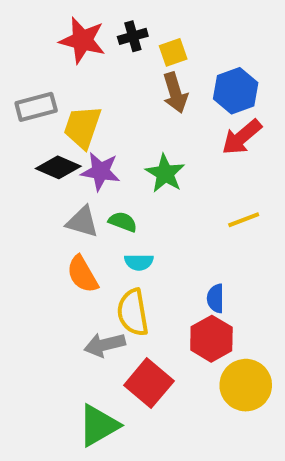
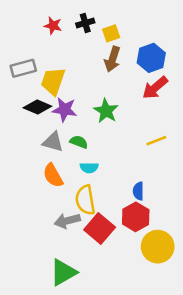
red star: (82, 40) -> (53, 26), size x0.6
brown arrow: (175, 93) -> (112, 59), turned 35
red square: (149, 383) -> (100, 229), moved

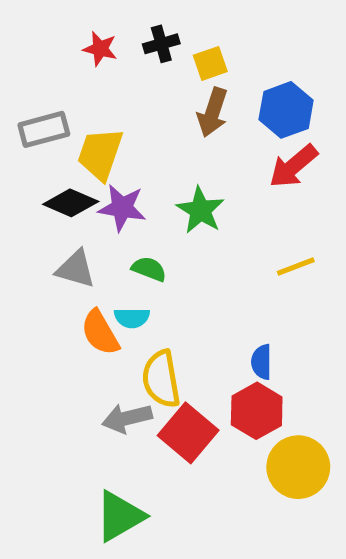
gray triangle: (53, 142) -> (76, 269), moved
cyan semicircle: (89, 168) -> (132, 318), moved

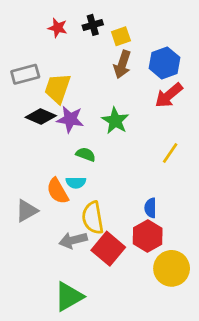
yellow line: (296, 266) -> (170, 153), turned -35
gray triangle: (76, 269) -> (27, 211), moved, turned -45

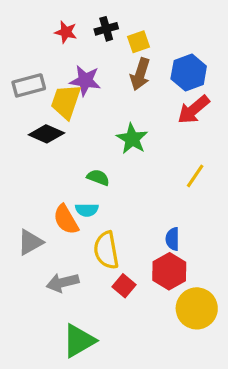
purple star: (70, 119) -> (85, 81), moved
gray arrow: (73, 240) -> (63, 283), moved
red square: (108, 249) -> (124, 286), size x0.6

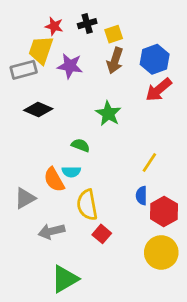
yellow trapezoid: (66, 102) -> (41, 50), moved
yellow line: (195, 176) -> (149, 162), moved
red hexagon: (169, 271) -> (164, 211), moved

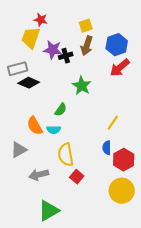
black cross: (87, 24) -> (66, 56), moved
gray rectangle: (24, 70) -> (18, 69), moved
green semicircle: (81, 145) -> (61, 110), turned 104
orange semicircle: (54, 180) -> (35, 126), moved

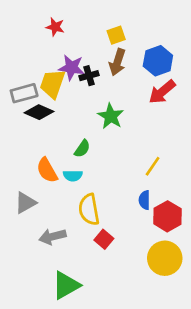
yellow trapezoid: (31, 38) -> (52, 84), moved

